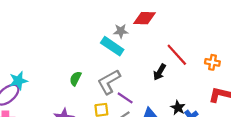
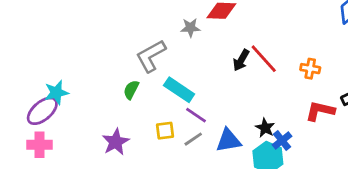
cyan rectangle: (112, 46) -> (179, 90), moved
black arrow: (160, 72) -> (241, 60), moved
gray L-shape: (109, 82) -> (151, 56), moved

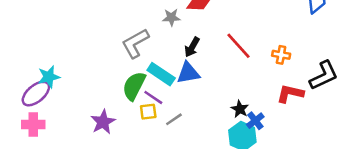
black arrow: (241, 60) -> (192, 47), moved
green semicircle: (131, 90) -> (134, 86), moved, size x1.6
purple line: (196, 115) -> (153, 97), moved
blue triangle: (228, 141) -> (188, 73), moved

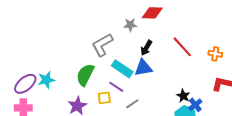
cyan star: (49, 77) -> (46, 80), moved
green semicircle: (134, 86) -> (85, 75), moved
yellow square: (148, 112) -> (104, 98), moved

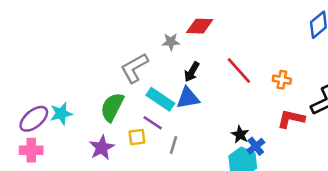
gray line: (132, 104) -> (174, 145), turned -40

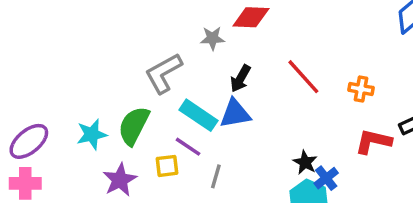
cyan star: (61, 114) -> (92, 134), moved

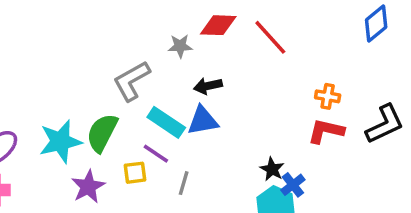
red line: (303, 77) -> (270, 37), moved
black arrow: (240, 78) -> (208, 86), turned 48
cyan star: (92, 134) -> (60, 141), size x1.4
red L-shape: (373, 141) -> (326, 131), moved

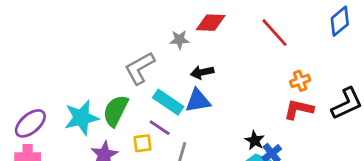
red line: (270, 37) -> (275, 33), moved
orange cross: (328, 96) -> (300, 81), turned -30

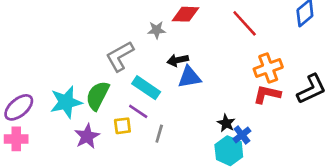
orange cross: (300, 81) -> (268, 68), size x1.5
blue triangle: (198, 101) -> (189, 77), moved

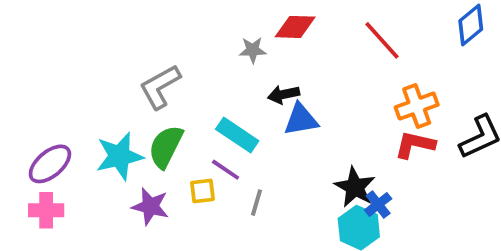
gray L-shape: (120, 56) -> (160, 87), moved
black star: (226, 123) -> (355, 187), size x1.5
purple star: (87, 136) -> (150, 206), turned -30

